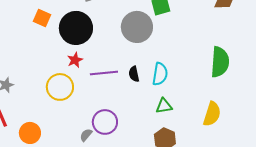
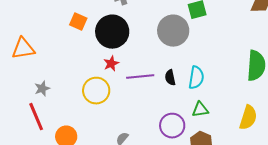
purple circle: (105, 122) -> (172, 126), moved

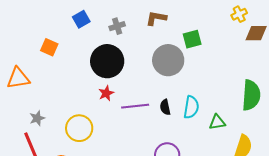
orange square: (78, 22) -> (49, 47), moved
yellow circle: (96, 91) -> (79, 128), moved
green triangle: (200, 110) -> (217, 122), moved

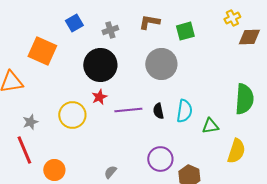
green square: (192, 39) -> (185, 31), moved
orange square: (49, 47) -> (42, 51), size x1.6
yellow circle: (79, 128) -> (72, 115), moved

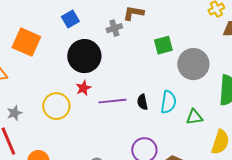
blue square: (74, 23) -> (70, 19), moved
gray cross: (110, 30) -> (114, 28), moved
green square: (185, 31) -> (163, 45), moved
gray circle: (161, 64) -> (193, 64), moved

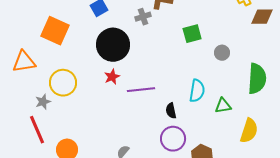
gray circle: (193, 64) -> (222, 53), size x0.5
black semicircle: (142, 102) -> (171, 111), moved
yellow circle: (56, 106) -> (63, 83), moved

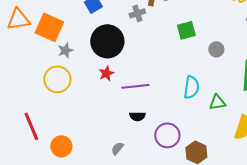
orange triangle: (24, 62) -> (18, 19), moved
gray star: (43, 102) -> (65, 50), moved
black semicircle: (171, 111) -> (137, 116), moved, turned -77

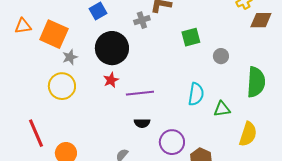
orange triangle: (18, 19) -> (23, 26), size x0.7

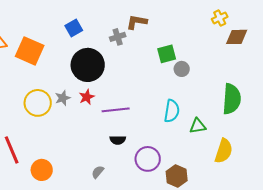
gray circle: (221, 56) -> (182, 69), moved
gray star: (70, 57) -> (63, 98), moved

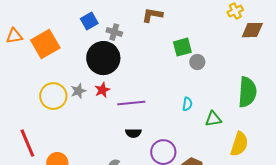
gray cross: (118, 37) -> (114, 32), moved, turned 35
orange square: (30, 51) -> (45, 44), turned 36
cyan semicircle: (172, 111) -> (187, 104), size x0.6

